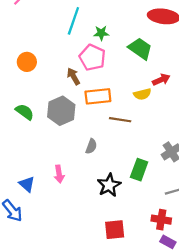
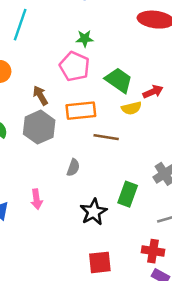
cyan line: (73, 21) -> (20, 25), moved
green trapezoid: (140, 49) -> (119, 80), moved
brown arrow: (73, 76) -> (40, 95), moved

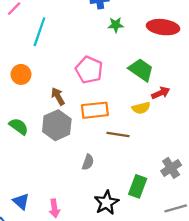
green star: (85, 39) -> (116, 25), moved
green trapezoid: (119, 80) -> (141, 70), moved
pink arrow: (37, 199) -> (54, 208), moved

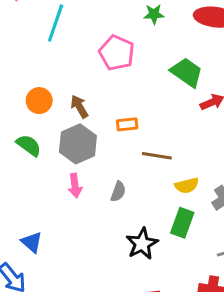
pink pentagon: (89, 70) -> (117, 53), moved
orange circle: (21, 74) -> (39, 101), moved
yellow semicircle: (141, 108) -> (187, 186), moved
orange rectangle: (95, 110) -> (127, 124), size x0.6
pink arrow: (54, 208) -> (75, 186), moved

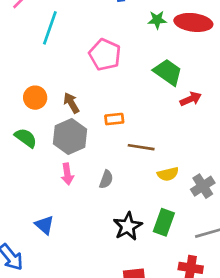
green star: (154, 14) -> (157, 20), moved
green rectangle: (182, 223) -> (164, 222), moved
blue triangle: (32, 242) -> (45, 225), moved

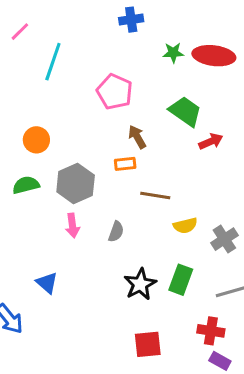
brown arrow: (71, 103) -> (137, 137), moved
green semicircle: (26, 138) -> (26, 185), turned -50

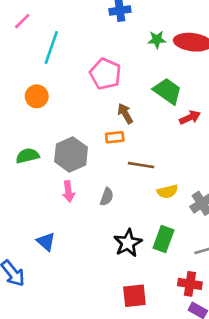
orange circle: (36, 140) -> (37, 96), moved

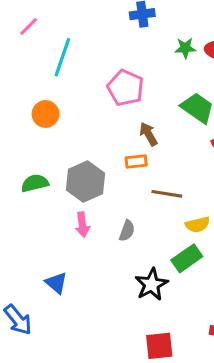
green rectangle: (164, 239) -> (187, 258), moved, turned 35

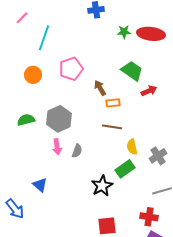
pink pentagon: (125, 88) -> (71, 69), moved, turned 30
orange rectangle: (136, 162) -> (113, 103), moved
yellow semicircle: (198, 225) -> (132, 147), turned 91
gray semicircle: (127, 231) -> (77, 151), moved

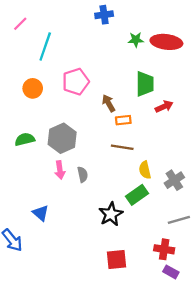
green trapezoid: (132, 71) -> (145, 84), turned 55
gray semicircle: (77, 151) -> (83, 175), turned -32

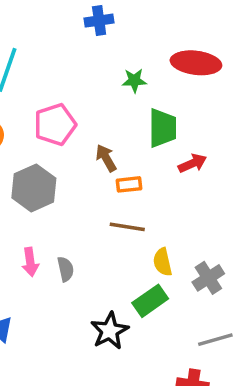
green star: (136, 40) -> (134, 80), moved
gray hexagon: (62, 138) -> (34, 188), moved

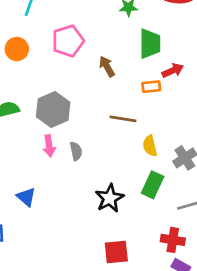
orange rectangle: (129, 184) -> (151, 87), moved
gray hexagon: (34, 188) -> (53, 109), moved
green rectangle: (150, 301) -> (153, 185), moved, turned -30

